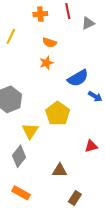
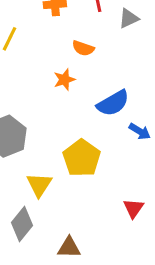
orange semicircle: (49, 43) -> (83, 48), moved
red triangle: (91, 146) -> (133, 208), turned -40
brown triangle: (60, 171) -> (69, 248), moved

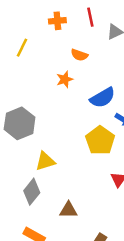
yellow pentagon: (82, 158) -> (100, 140), moved
yellow triangle: (39, 185) -> (45, 161), turned 40

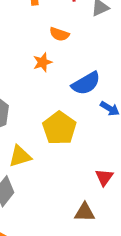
yellow pentagon: (100, 140) -> (59, 128), moved
brown triangle: (68, 210) -> (85, 212), moved

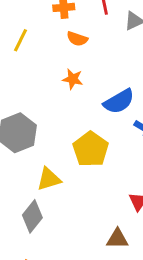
orange semicircle: (59, 34) -> (77, 39), moved
orange star: (42, 62) -> (73, 79), turned 30

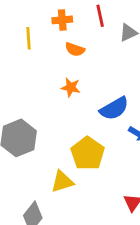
yellow line: (20, 40) -> (29, 38), moved, turned -30
yellow triangle: (49, 179) -> (62, 182), moved

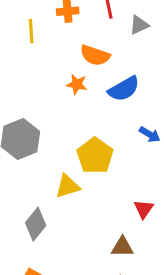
orange semicircle: (75, 49) -> (95, 55), moved, size x1.4
blue semicircle: (114, 108) -> (124, 89), moved

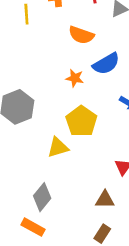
orange star: (77, 84) -> (75, 78), moved
gray diamond: (36, 224) -> (42, 197), moved

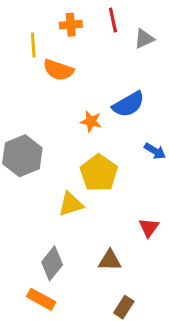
orange semicircle: (81, 35) -> (58, 70), moved
brown triangle: (105, 200) -> (110, 260), moved

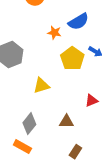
yellow pentagon: (99, 173) -> (72, 59), moved
red triangle: (149, 228) -> (91, 101), turned 32

